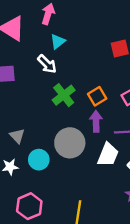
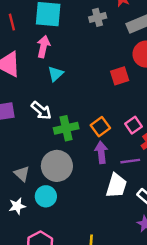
white arrow: (47, 64) -> (41, 111), moved
green cross: (64, 95) -> (66, 128), turned 30
gray circle: (70, 143) -> (57, 166), moved

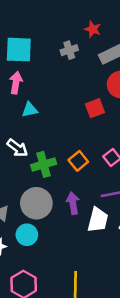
cyan triangle: (55, 74) -> (30, 110), turned 35
purple arrow: (101, 152) -> (73, 203), moved

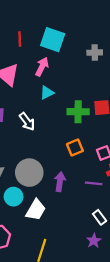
cyan triangle: (30, 110) -> (47, 93), turned -32
green cross: (44, 164) -> (78, 112), moved
white trapezoid: (98, 220) -> (36, 210), moved

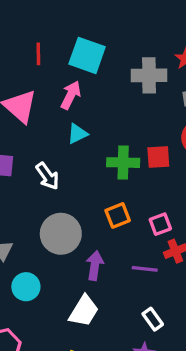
gray cross: (95, 53) -> (149, 75), size x1.5
gray circle: (29, 173) -> (61, 234), moved
white trapezoid: (36, 210) -> (84, 311), moved

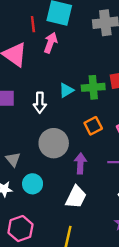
red line: (38, 54) -> (33, 24), moved
cyan triangle: (77, 134) -> (66, 90), moved
white arrow: (48, 176) -> (40, 103), turned 42

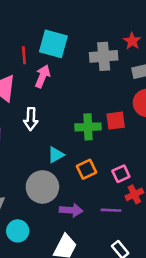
cyan triangle: (66, 90) -> (56, 155), moved
white arrow: (40, 103) -> (31, 119), moved
purple arrow: (80, 163) -> (71, 210), turned 90

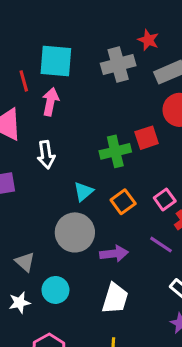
purple line: (111, 210) -> (161, 245), turned 42

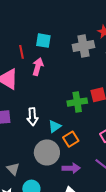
cyan square: (56, 61) -> (43, 41), size x0.7
white arrow: (46, 155) -> (32, 117), moved
orange square: (123, 202) -> (71, 139), moved

